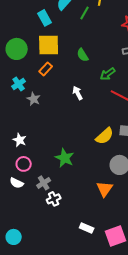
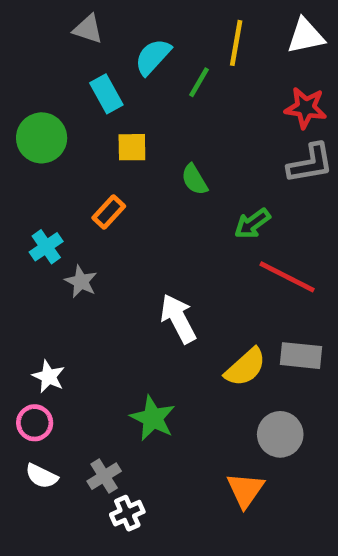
yellow square: (49, 45) -> (132, 147), moved, size x0.6
green circle: (17, 49) -> (42, 138), moved
white arrow: (78, 93) -> (178, 319), moved, size x1.5
pink circle: (24, 164) -> (35, 423), moved

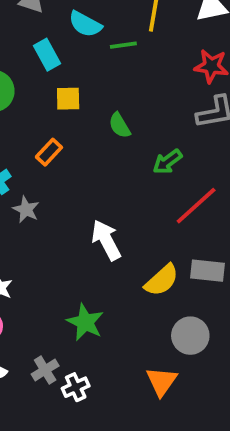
cyan semicircle: (153, 57) -> (85, 24), turned -104
green line: (199, 82) -> (123, 45), turned 52
red line: (287, 277) -> (196, 206), turned -69
white cross: (127, 513) -> (76, 387), moved

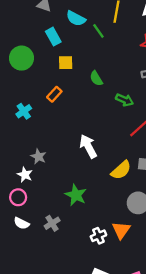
green line: (123, 45) -> (98, 31), turned 63
green arrow: (167, 162) -> (124, 100), turned -120
gray star: (26, 209) -> (38, 157), moved
white cross: (76, 387) -> (98, 236), moved

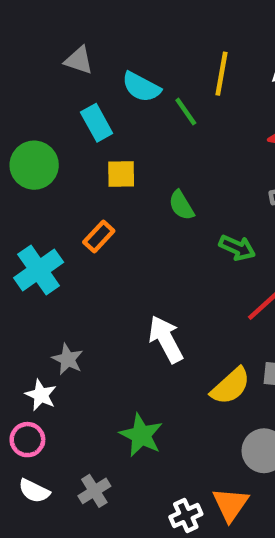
cyan cross: (24, 111) -> (39, 270), size x1.5

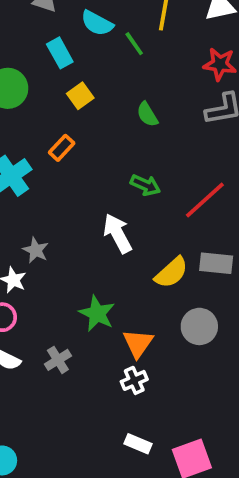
yellow square: (121, 174) -> (80, 96), turned -35
green semicircle: (181, 205) -> (147, 114), moved
green arrow: (237, 248) -> (145, 185), moved
orange triangle: (230, 504) -> (138, 343), moved

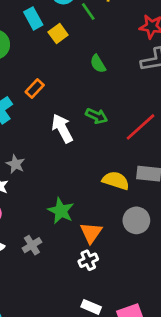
yellow square: (80, 96) -> (58, 34), moved
white arrow: (117, 233) -> (62, 128), moved
yellow semicircle: (171, 273) -> (116, 181), turned -120

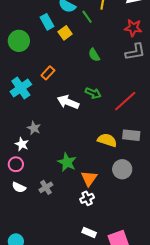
white arrow: (62, 128) -> (68, 102), turned -40

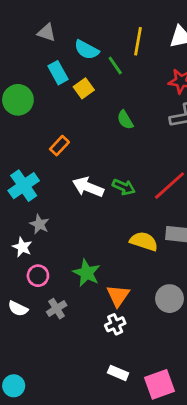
cyan cross: (21, 88) -> (24, 186), moved
green arrow: (93, 93) -> (124, 187), moved
pink circle: (16, 164) -> (38, 276), moved
gray circle: (122, 169) -> (170, 299), moved

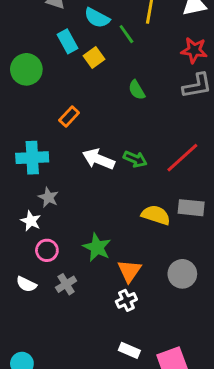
cyan cross: (24, 186) -> (32, 158), turned 32

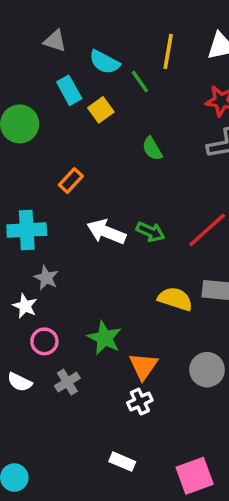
white rectangle: (129, 350) -> (122, 462), moved

